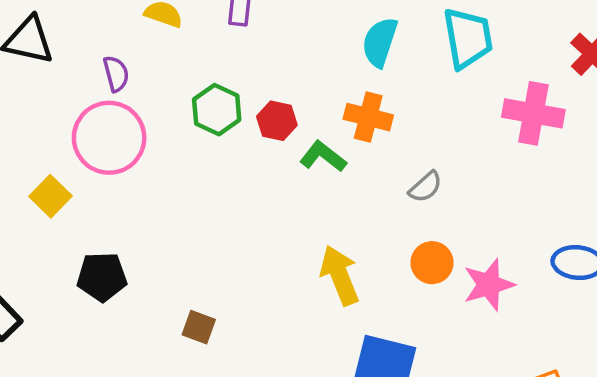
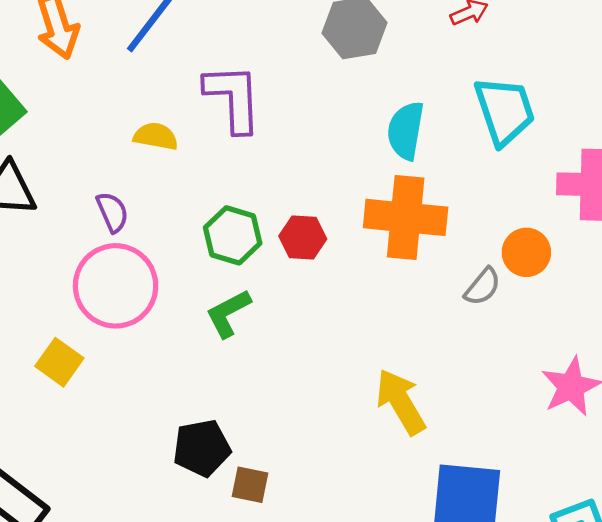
orange cross: (368, 117) -> (406, 217), size x1.5
green L-shape: (323, 156) -> (228, 313), moved, turned -57
orange circle: (432, 263) -> (526, 252), moved
black pentagon: (102, 277) -> (202, 448), moved

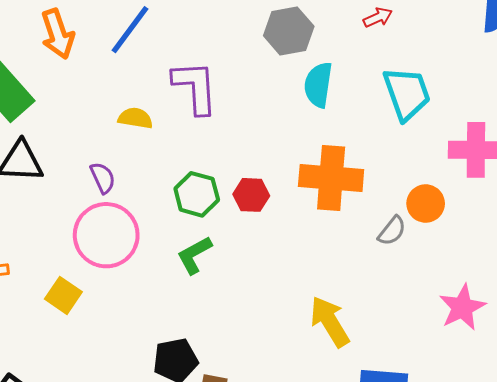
cyan semicircle: (406, 131) -> (318, 85), moved

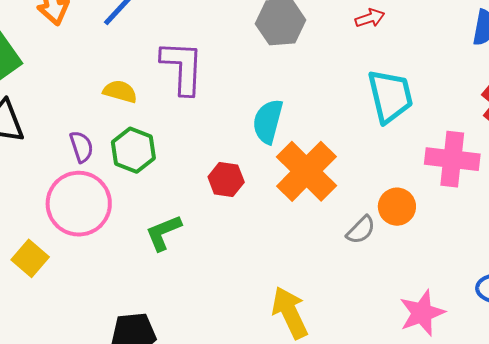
cyan semicircle: (318, 85) -> (268, 121), moved
orange cross: (331, 178) -> (307, 171), turned 34
green hexagon: (197, 194) -> (133, 150), moved

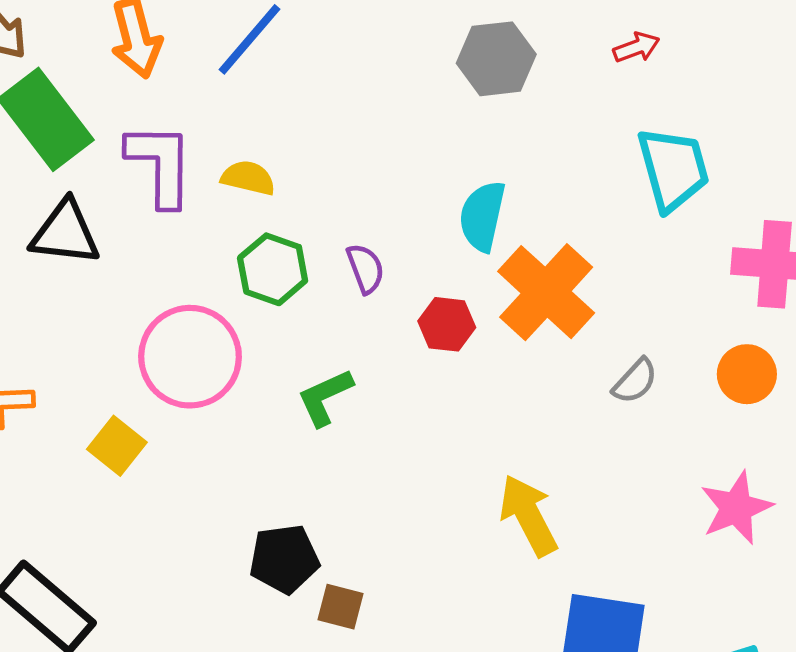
purple L-shape: (182, 67) -> (160, 164), moved
purple semicircle: (81, 147) -> (365, 269), moved
red hexagon: (226, 180) -> (447, 324), moved
orange circle: (397, 207) -> (747, 374), moved

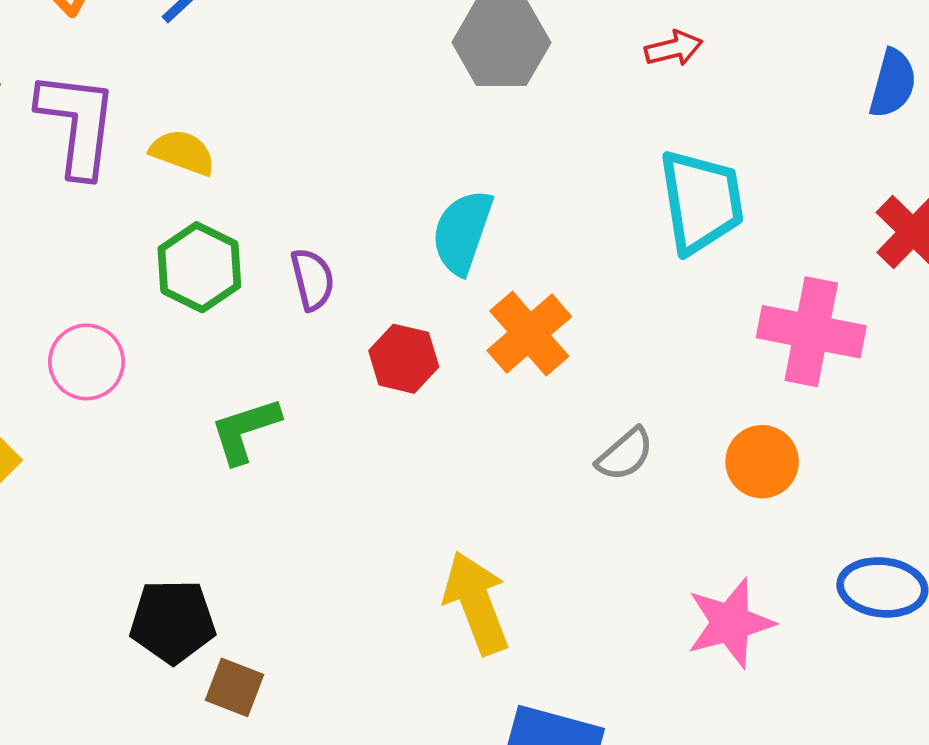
orange cross: (546, 292) -> (529, 334), size x0.7
pink circle: (190, 357) -> (87, 362), size x0.6

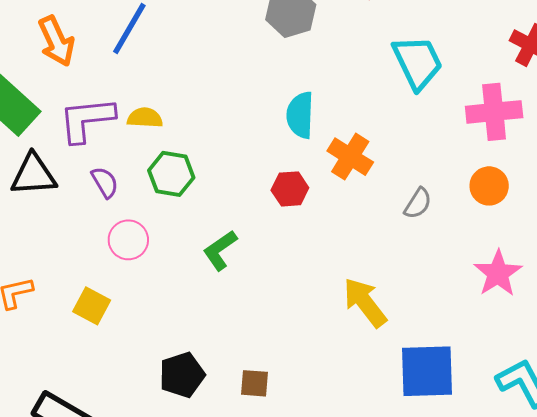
purple L-shape: (77, 124) -> (87, 120), turned -86
purple semicircle: (313, 279) -> (105, 182), moved
black pentagon: (173, 621) -> (182, 375), moved

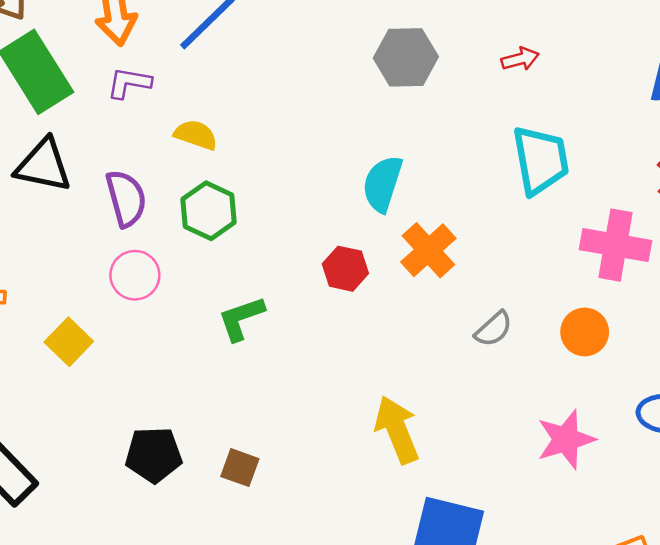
purple L-shape: (87, 120) -> (129, 83), moved, size x0.6
purple semicircle: (105, 182) -> (126, 198), size x1.4
brown square: (254, 383) -> (240, 468), moved

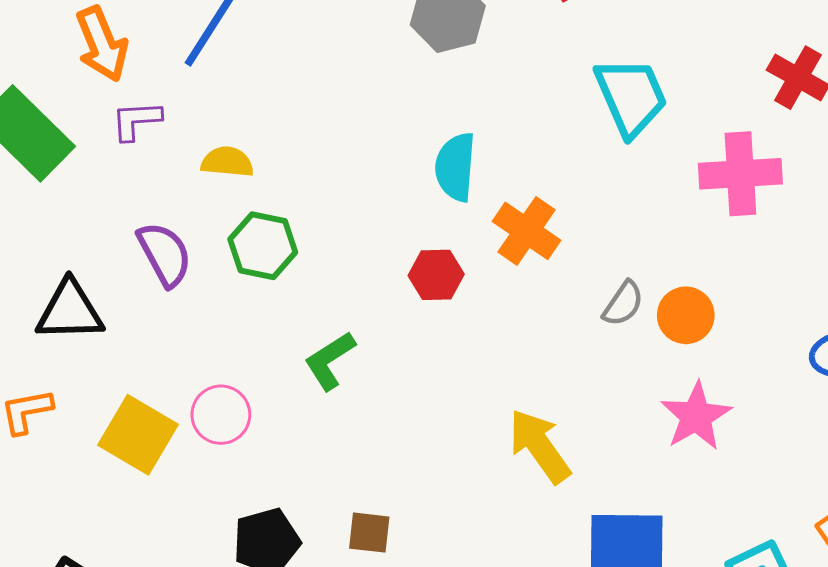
black triangle: (43, 165) -> (70, 311), moved
pink circle: (135, 275) -> (221, 415), moved
orange circle: (585, 332) -> (686, 315), moved
yellow square: (69, 342) -> (138, 435), size x1.4
pink star: (566, 439) -> (696, 416), moved

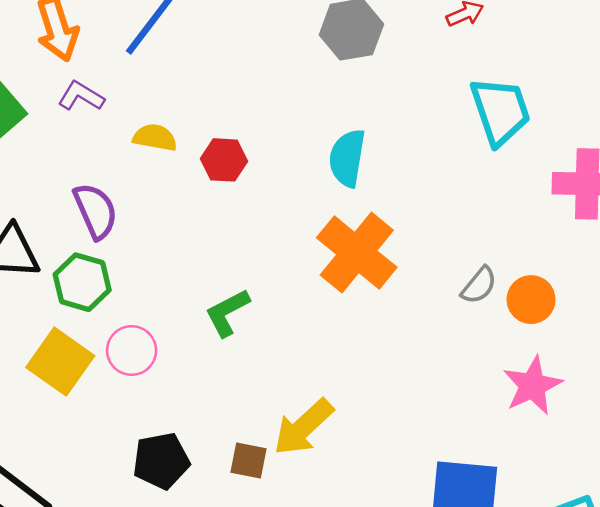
purple L-shape: (136, 120) -> (81, 96), turned 30
orange cross: (527, 231) -> (357, 253), moved, size x1.4
green hexagon: (263, 246) -> (82, 282), moved
red hexagon: (436, 275) -> (224, 160), moved
yellow arrow: (540, 446) -> (303, 427), moved, turned -102

